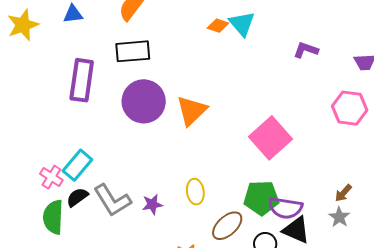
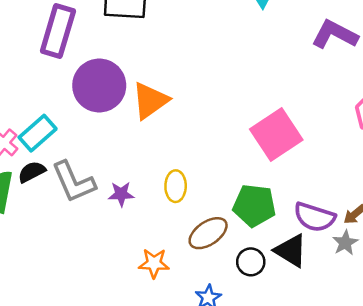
purple L-shape: (306, 50) -> (335, 34), size x1.5
purple circle: (144, 101) -> (99, 85), moved
orange triangle: (192, 111) -> (150, 101), moved
purple semicircle: (285, 208) -> (314, 217), moved

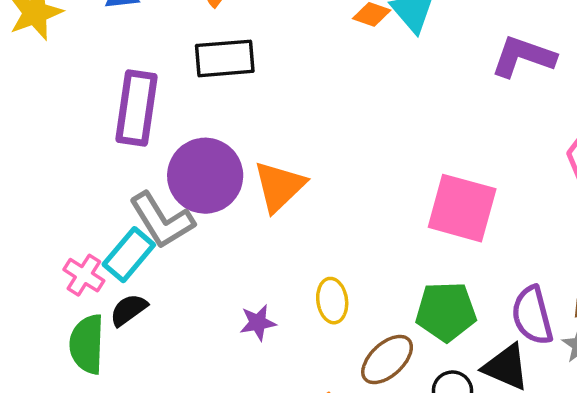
pink square: (276, 135) -> (462, 208), turned -33
gray L-shape: (73, 182) -> (162, 220), moved
purple semicircle: (314, 217) -> (532, 315), turned 66

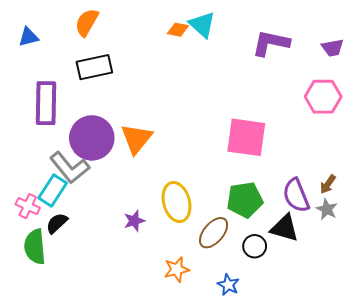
yellow ellipse: (332, 301) -> (177, 202), size x1.5

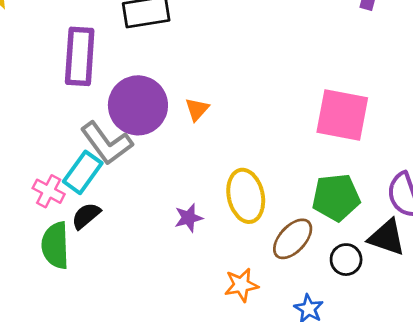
orange triangle: (136, 139) -> (197, 109), size x0.6

